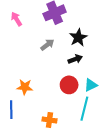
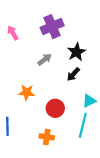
black arrow: (75, 59) -> (73, 74), turned 152
red circle: (69, 85) -> (55, 108), moved
orange star: (25, 87) -> (27, 92), moved

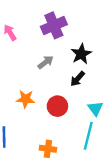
cyan triangle: (89, 101) -> (95, 108), turned -40
red circle: (55, 108) -> (57, 106), moved

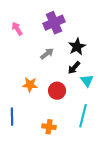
cyan triangle: (95, 108) -> (87, 81), moved

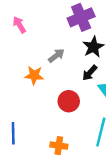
purple cross: (54, 23) -> (81, 17), moved
orange star: (30, 85) -> (34, 75), moved

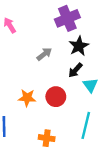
orange star: (34, 75) -> (27, 98), moved

